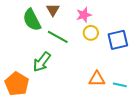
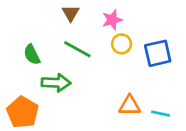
green semicircle: (32, 20) -> (32, 55), moved, size x0.7
green arrow: (42, 62) -> (56, 83), turned -125

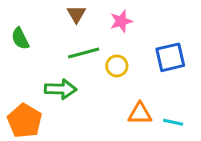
yellow circle: (122, 44) -> (117, 66), moved
green line: (77, 49) -> (84, 53), turned -44
green semicircle: (32, 55) -> (20, 39), moved

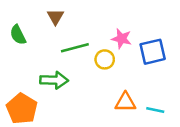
brown triangle: (76, 14) -> (55, 17), moved
pink star: (121, 21) -> (122, 39), moved, turned 30

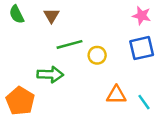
green semicircle: (18, 35) -> (17, 14), moved
pink star: (122, 39) -> (142, 16), moved
cyan line: (155, 110) -> (144, 102), turned 42

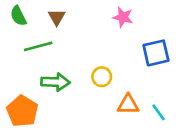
pink star: (142, 16) -> (123, 17), moved
green line: (69, 44) -> (38, 46), moved
yellow circle: (97, 55) -> (102, 77), moved

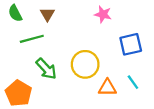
yellow circle: (102, 77) -> (85, 64), size x1.6
green arrow: (55, 82) -> (46, 69), turned 45
cyan line: (159, 112) -> (133, 82), moved

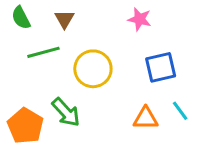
blue square: (131, 44) -> (161, 67), moved
yellow circle: (85, 64) -> (93, 69), moved
green arrow: (46, 69) -> (66, 112), moved

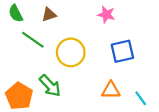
brown triangle: (64, 19) -> (49, 15), turned 42
green line: (43, 52) -> (33, 40), turned 50
cyan line: (180, 111) -> (141, 98), moved

